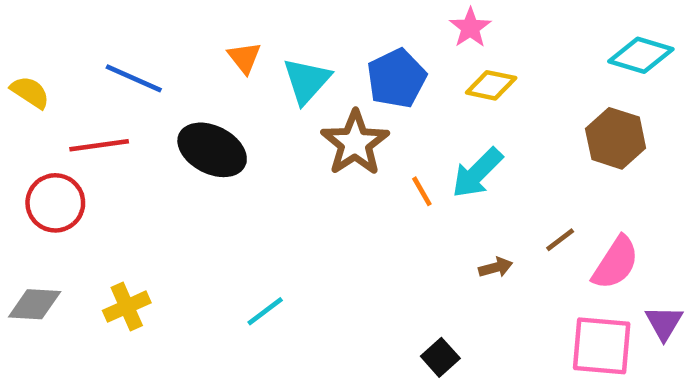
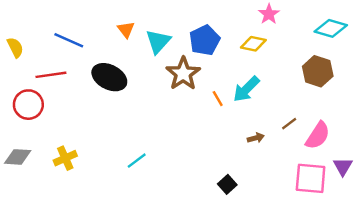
pink star: (470, 28) -> (269, 14), moved
yellow semicircle: (30, 92) -> (15, 47), turned 30

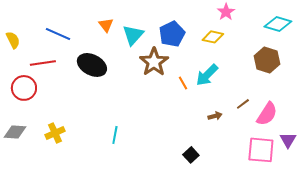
cyan line: (137, 161) -> (115, 135), turned -42

